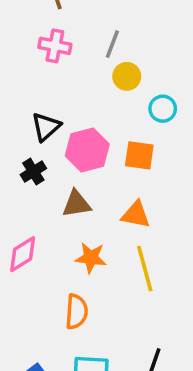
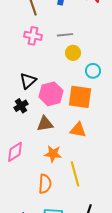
gray line: (112, 44) -> (65, 35), turned 63
orange square: (139, 155) -> (80, 97), size x1.4
yellow line: (145, 269) -> (75, 174), moved

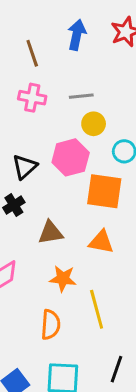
pink hexagon: (51, 94) -> (71, 157), moved

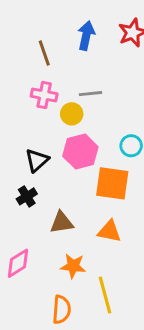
yellow circle: (94, 124) -> (72, 114), moved

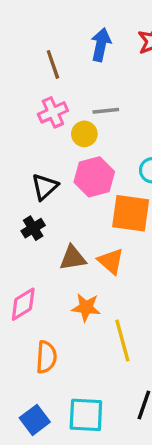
pink cross: (44, 95) -> (53, 112), turned -35
orange triangle: (109, 231) -> (111, 261), moved, turned 30
orange semicircle: (62, 310) -> (46, 357), moved

